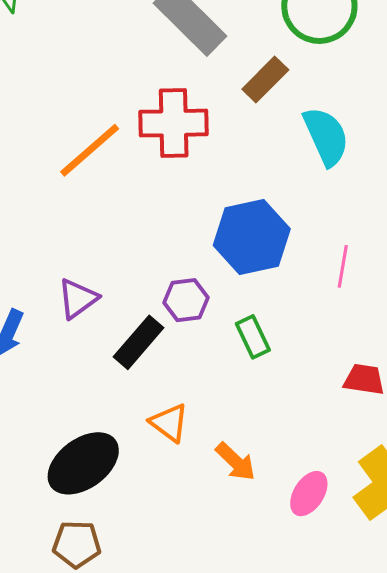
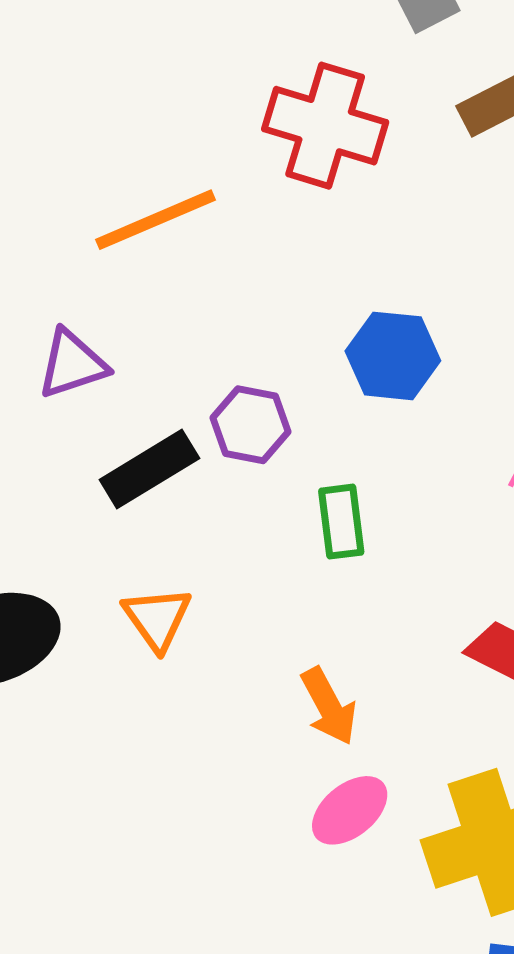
orange line: (90, 150) -> (155, 220), moved
blue hexagon: (252, 237) -> (393, 356), size x0.7
orange arrow: (236, 462) -> (329, 706), moved

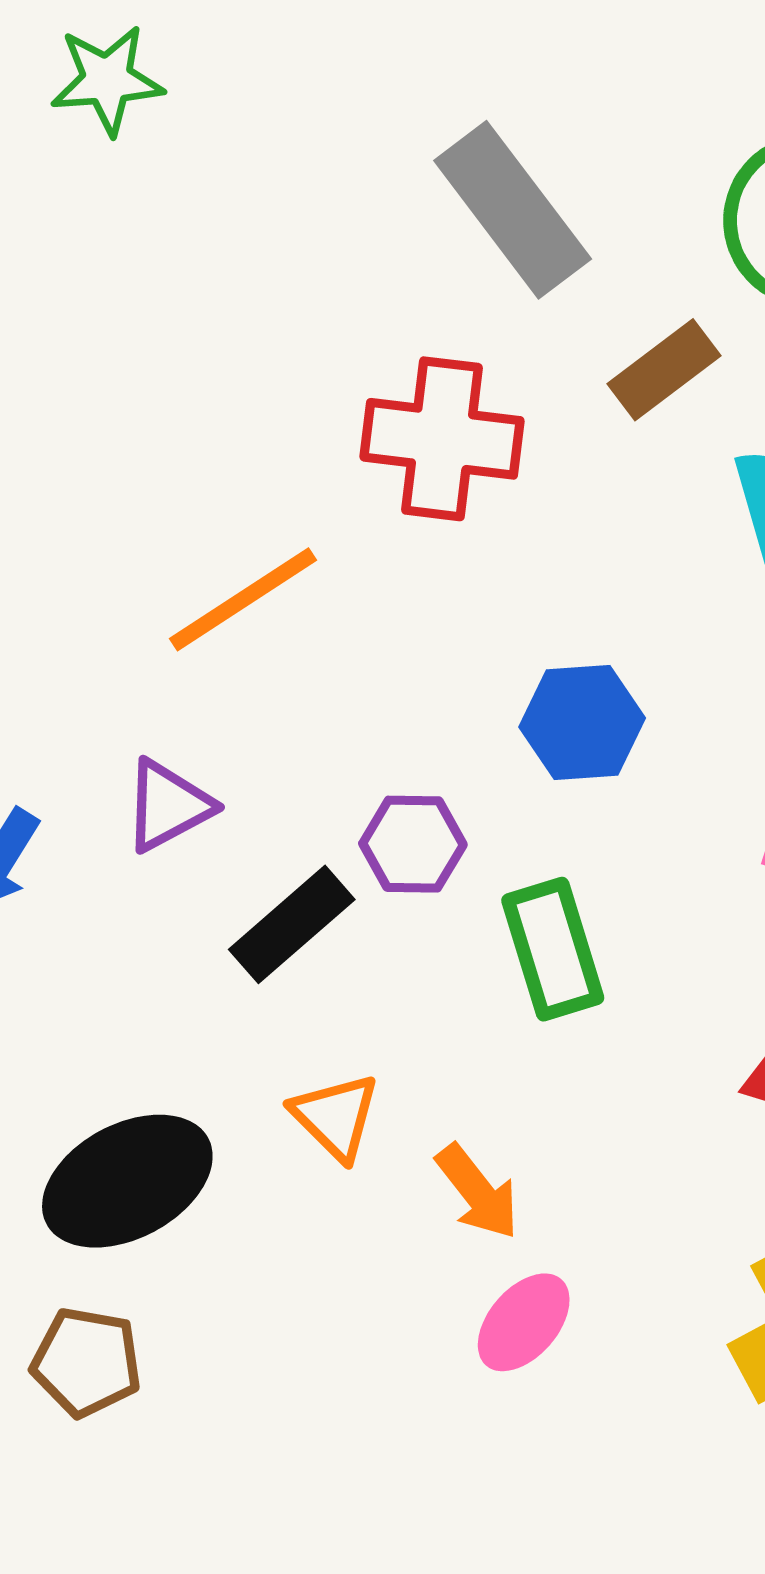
green rectangle: (341, 522) -> (553, 949), size x1.4
orange arrow: (329, 706) -> (478, 1192), moved
pink ellipse: (350, 810) -> (524, 1322), moved

